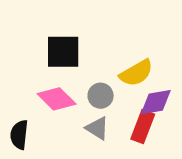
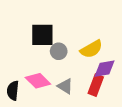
gray circle: (101, 96) -> (59, 51), moved
pink diamond: (57, 99) -> (38, 81), moved

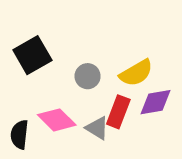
black square: (42, 35) -> (32, 55), moved, turned -30
red rectangle: (96, 85) -> (118, 112), moved

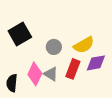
pink diamond: (57, 120) -> (35, 74), turned 70
gray triangle: (97, 128) -> (51, 74), moved

